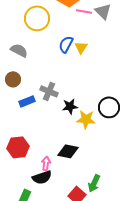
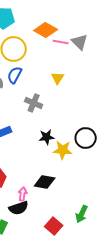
blue semicircle: (66, 44) -> (15, 75), moved
gray cross: (49, 91) -> (34, 103), moved
green arrow: (94, 183) -> (82, 214), moved

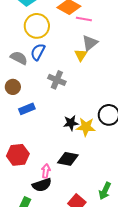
gray triangle: (80, 42) -> (90, 43), moved, turned 36
black star: (47, 137) -> (71, 123), moved

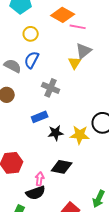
yellow circle: (37, 26) -> (31, 34), size x0.6
blue rectangle: (27, 109) -> (40, 117), moved
black star: (71, 123) -> (56, 133), moved

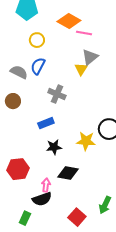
black star: (56, 133) -> (54, 147), moved

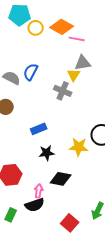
yellow circle: (37, 40) -> (36, 28), moved
gray triangle: (90, 57) -> (83, 63), turned 30
gray cross: (57, 94) -> (63, 91), moved
green rectangle: (25, 218) -> (11, 215), moved

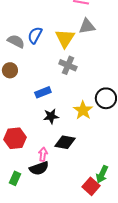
yellow triangle: (74, 75) -> (65, 38), moved, size x1.5
gray cross: (63, 91) -> (68, 65), moved
yellow star: (79, 147) -> (83, 110), turned 30
red square: (70, 223) -> (91, 186), moved

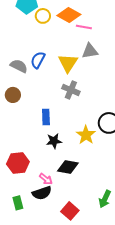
blue rectangle: (43, 92) -> (46, 117), turned -70
pink arrow: (43, 154) -> (46, 179), turned 120
green rectangle: (15, 178) -> (18, 203), turned -40
red square: (91, 186) -> (70, 211), moved

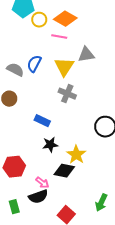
pink line: (84, 27) -> (59, 37), moved
blue rectangle: (46, 117) -> (42, 121), turned -63
yellow star: (86, 135) -> (76, 155), moved

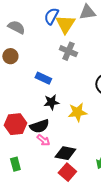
blue semicircle: (34, 64) -> (51, 16), moved
yellow star: (76, 155) -> (77, 112), turned 30
black diamond: (64, 171) -> (65, 153), moved
black semicircle: (38, 197) -> (39, 126), moved

